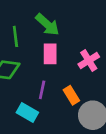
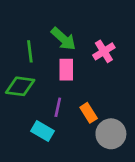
pink cross: (89, 61) -> (104, 51), moved

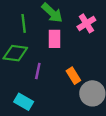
purple line: (58, 107) -> (38, 71), moved
cyan rectangle: (42, 131) -> (24, 102), moved

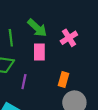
orange rectangle: (73, 76) -> (63, 79), moved, turned 48

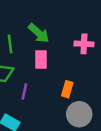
pink cross: (69, 38) -> (84, 44), moved, turned 35

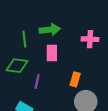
green arrow: (39, 33) -> (50, 30), turned -48

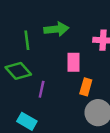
pink rectangle: (52, 53) -> (74, 62), moved
green diamond: (17, 66) -> (18, 71), turned 40

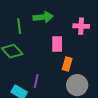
purple line: (42, 89) -> (36, 81), moved

